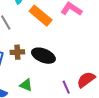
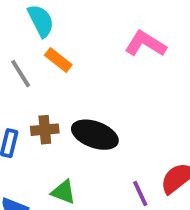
orange rectangle: (41, 16) -> (58, 60), moved, size x0.6

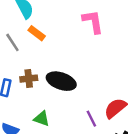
pink L-shape: (146, 44) -> (93, 22), turned 50

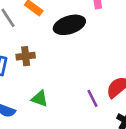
black ellipse: (61, 81) -> (69, 25), moved, turned -36

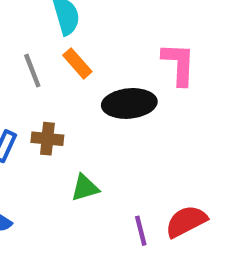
green triangle: (40, 99) -> (85, 188), moved, turned -48

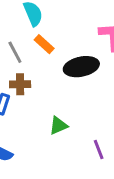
brown cross: (47, 139) -> (20, 84), moved

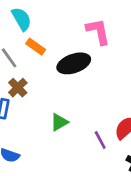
brown cross: (20, 84) -> (18, 88), turned -36

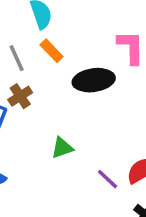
purple line: (100, 140) -> (107, 179), turned -30

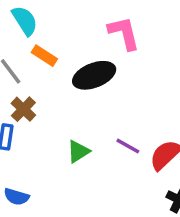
purple line: (107, 179) -> (128, 146), moved

